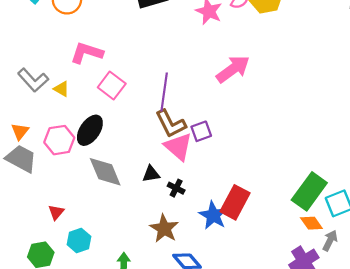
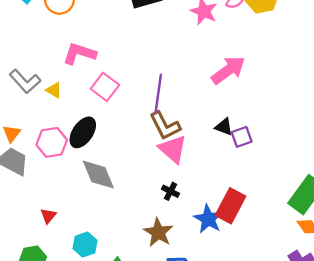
purple square: (201, 131) -> (242, 137), moved
black triangle: (151, 174) -> (224, 127), moved, turned 30
cyan hexagon: (79, 241) -> (85, 245), moved

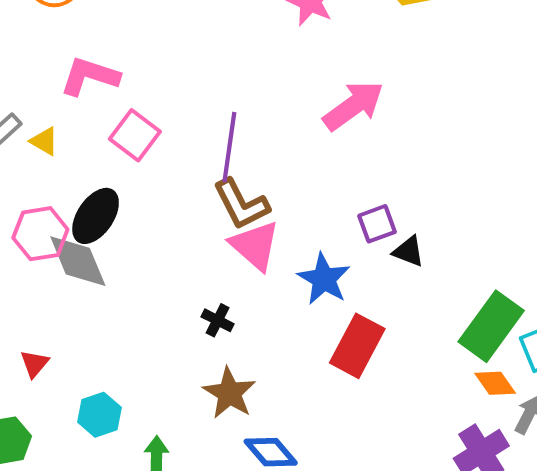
black triangle: (224, 127) -> (408, 251), moved
gray diamond: (98, 175) -> (78, 261), moved
black cross: (171, 191) -> (218, 320), moved
blue star: (208, 219) -> (324, 279), moved

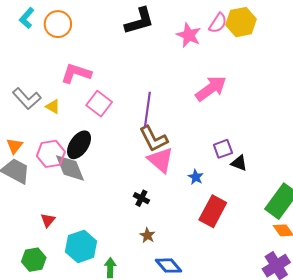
blue star: (324, 279) -> (196, 177), size x0.6
brown star: (229, 393) -> (147, 235), size x0.6
cyan hexagon: (99, 415) -> (81, 246), size x1.4

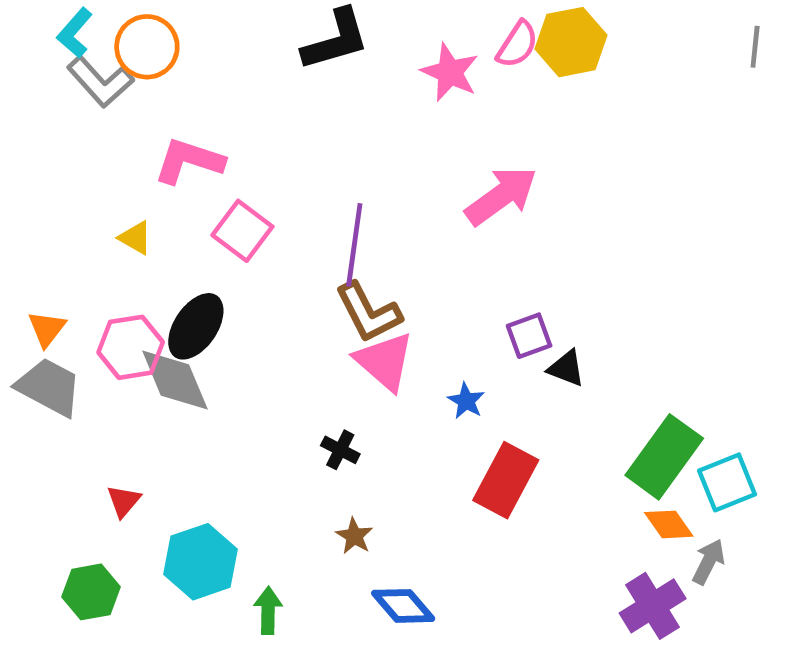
gray L-shape: (27, 99) -> (100, 82), moved

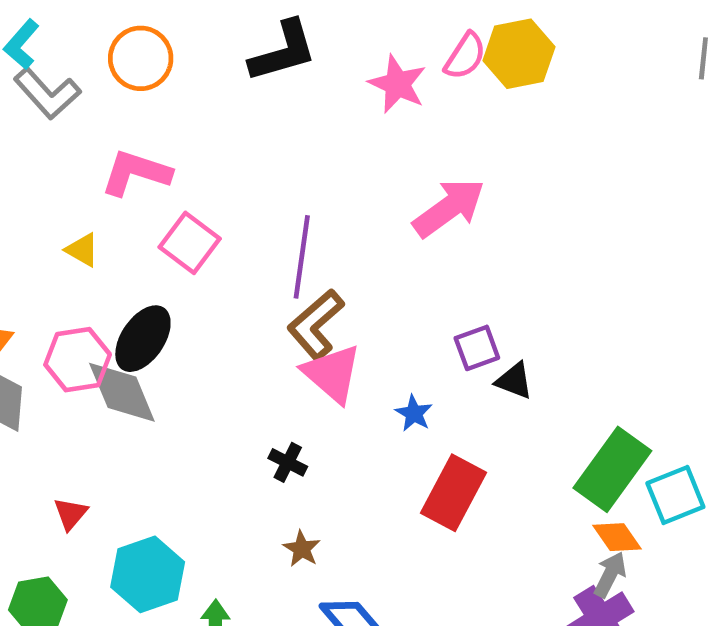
orange circle: (147, 47) -> (141, 58), moved
brown L-shape: (368, 312) -> (316, 325), turned 76
gray arrow: (708, 562) -> (610, 574), moved

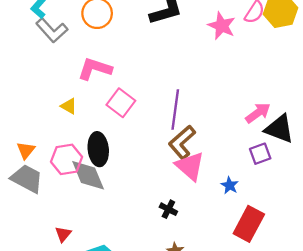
pink arrow: (449, 208) -> (258, 113), moved, size x0.7
black ellipse: (143, 339) -> (98, 149), turned -40
black triangle: (514, 381) -> (279, 129), moved, size x1.6

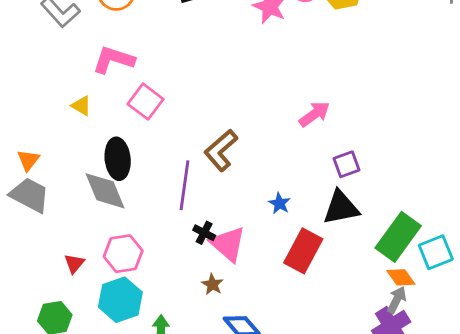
purple line: (175, 110) -> (185, 185), moved
black triangle: (279, 129) -> (341, 208), moved, turned -32
purple square: (260, 154) -> (346, 164), moved
pink hexagon: (67, 159) -> (123, 254), moved
pink triangle: (190, 166) -> (228, 244), moved

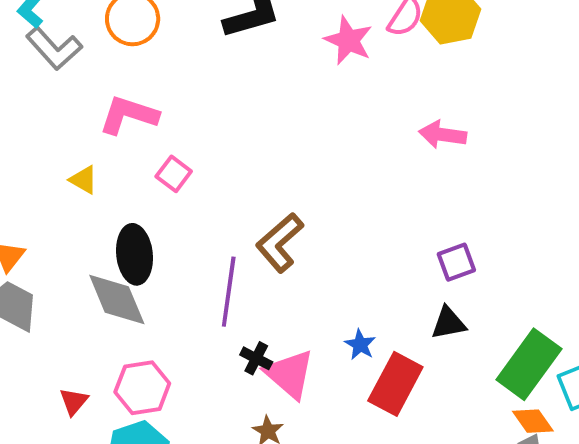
pink square: (146, 102) -> (174, 174), size x0.7
pink arrow: (314, 114) -> (443, 135), moved, turned -136
blue star: (280, 203) -> (360, 345), moved
black triangle: (341, 208) -> (448, 323), size x0.7

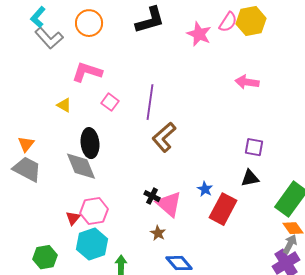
purple square: (456, 262) -> (254, 147), turned 30
purple line: (229, 292) -> (150, 102), moved
red triangle: (74, 402) -> (73, 218), moved

